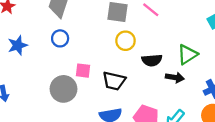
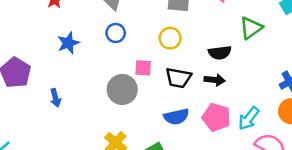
yellow circle: (125, 41) -> (170, 38), moved
green triangle: (187, 54) -> (251, 28), moved
black arrow: (175, 77) -> (215, 80), moved

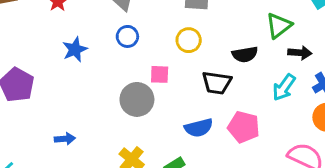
black trapezoid: (178, 78) -> (217, 83), moved
black arrow: (215, 80) -> (300, 53), moved
blue arrow: (55, 98) -> (65, 139), moved, turned -78
cyan arrow: (249, 118) -> (284, 87), moved

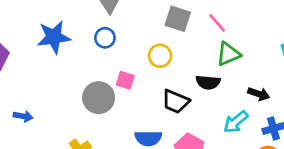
green triangle: (279, 25) -> (228, 54), moved
blue star: (75, 49) -> (54, 37), size x1.4

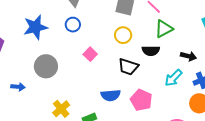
yellow circle: (160, 56) -> (123, 35), moved
pink square: (125, 80) -> (90, 54), turned 32
gray circle: (99, 98) -> (46, 66), moved

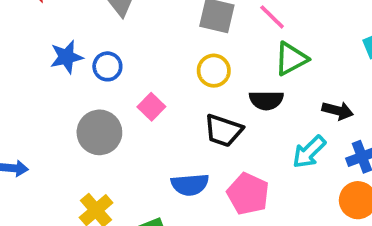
blue circle: (73, 25) -> (107, 66), moved
blue star: (35, 27) -> (66, 57), moved, size x0.7
gray circle: (46, 66) -> (99, 132), moved

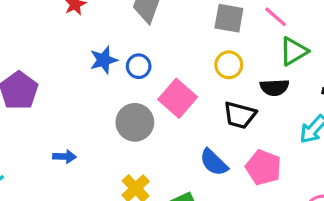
pink square: (151, 107) -> (178, 98), size x1.6
blue semicircle: (190, 185) -> (214, 162), turned 52

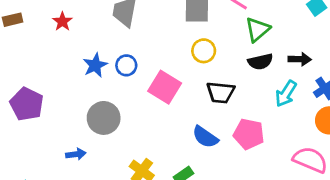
black semicircle: (275, 87) -> (260, 62), moved
gray circle: (135, 122) -> (104, 118), moved

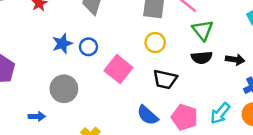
green triangle: (257, 29) -> (203, 30), turned -35
cyan arrow: (286, 94) -> (220, 113), moved

